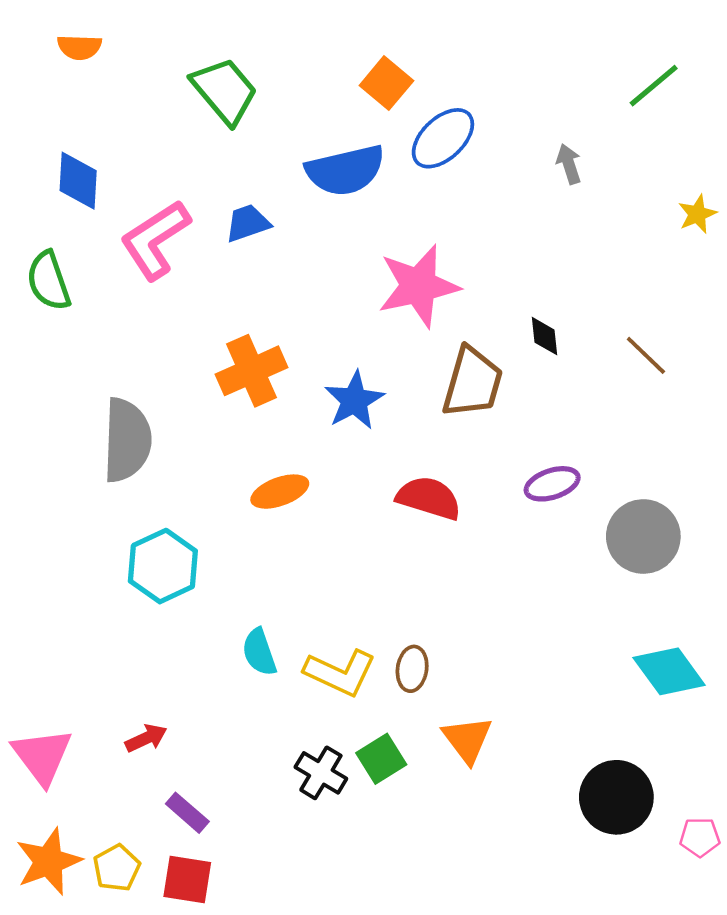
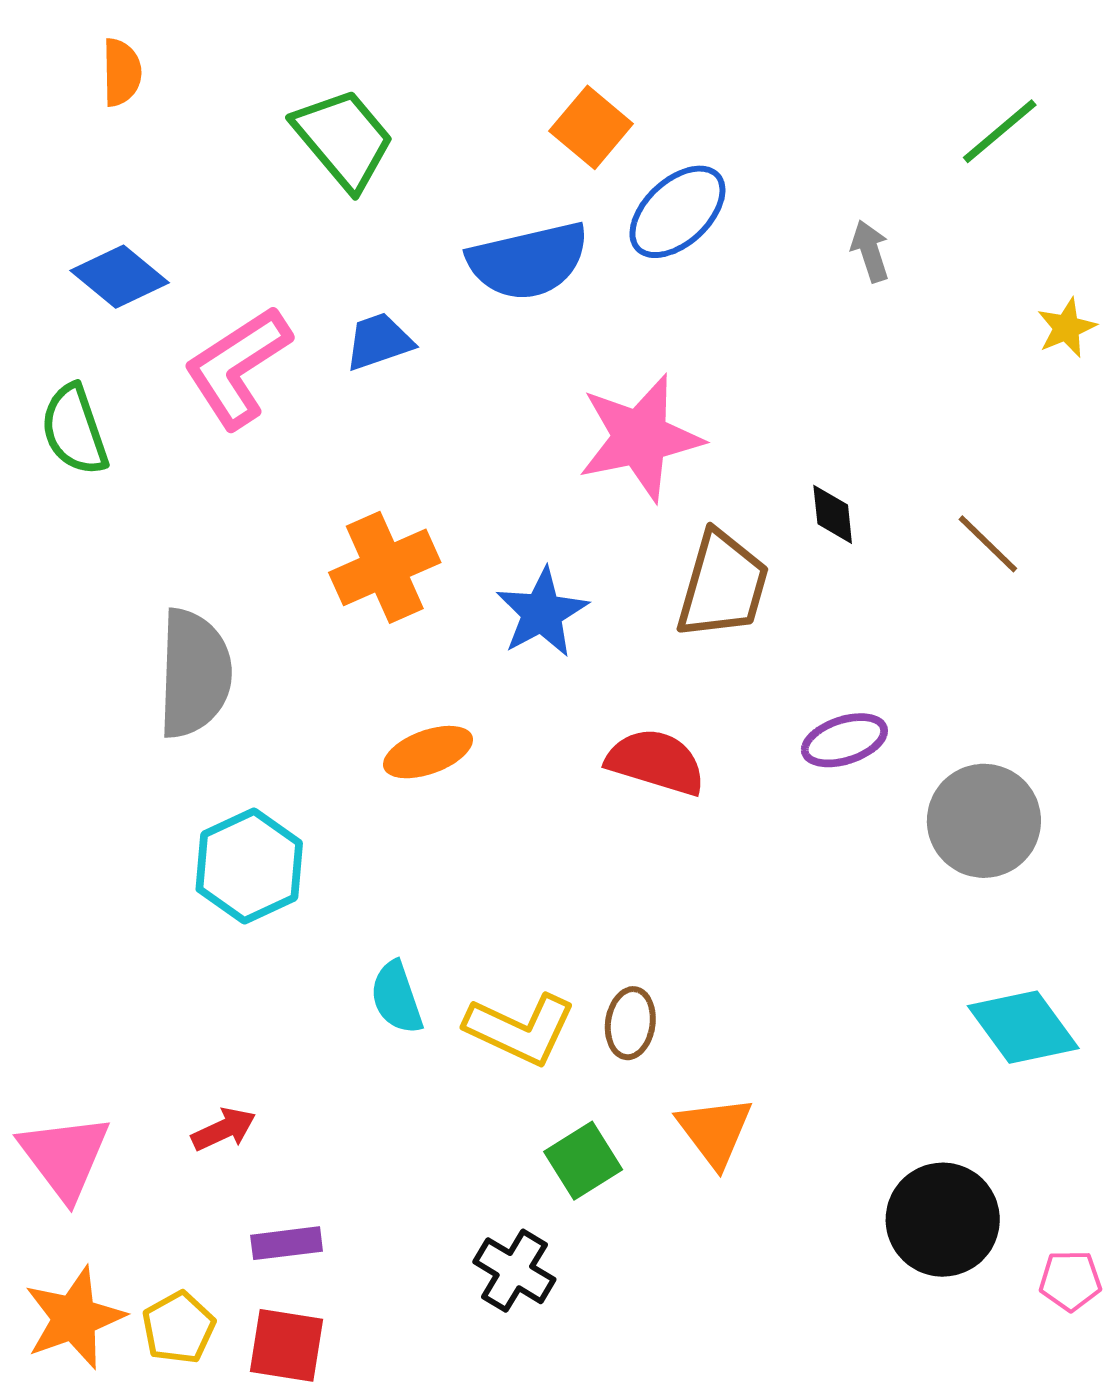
orange semicircle: (79, 47) -> (122, 72), turned -93
blue diamond: (78, 181) -> (120, 277), turned -54
black cross: (321, 773) -> (514, 1271), moved
purple rectangle: (187, 813) -> (287, 1243), turned -48

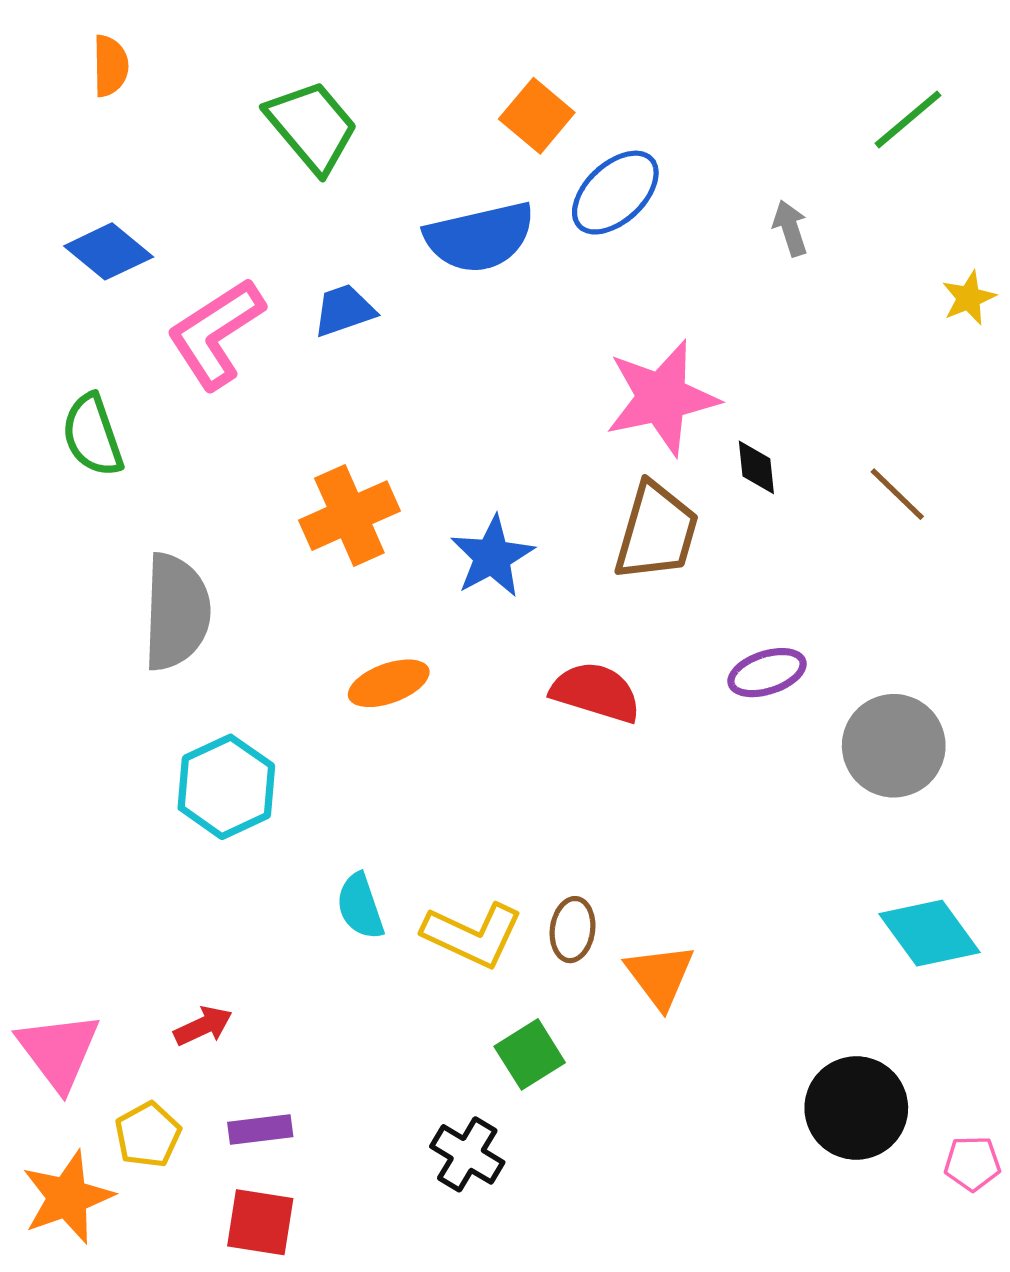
green semicircle: (74, 430) -> (92, 435), moved
pink star: (640, 438) -> (662, 398), moved
orange triangle: (715, 1131) -> (660, 976), moved
yellow pentagon: (179, 1328) -> (148, 1135), moved

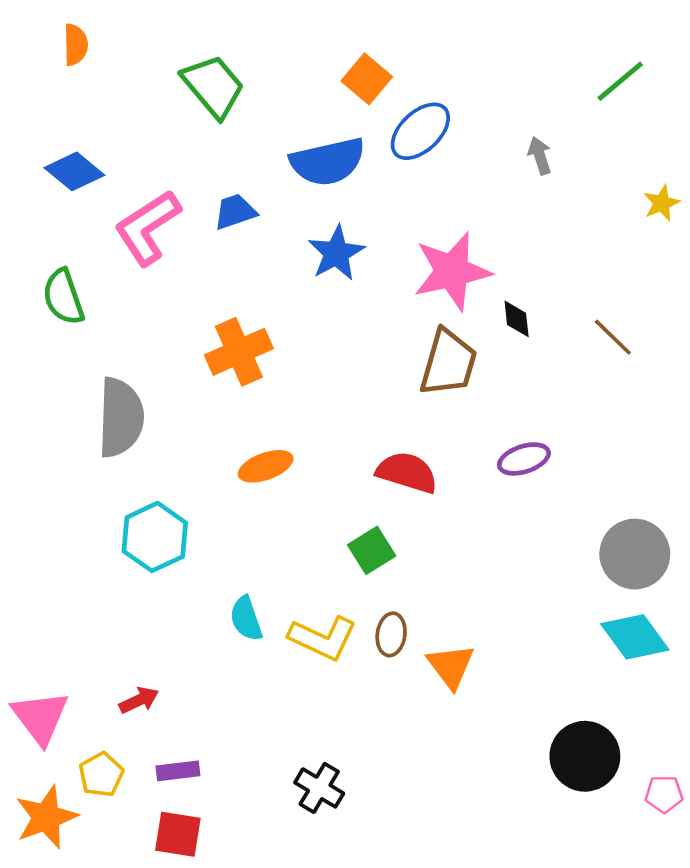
blue star: (492, 557) -> (336, 253), moved
gray circle: (894, 746) -> (635, 554), moved
green square: (530, 1054) -> (372, 550), moved

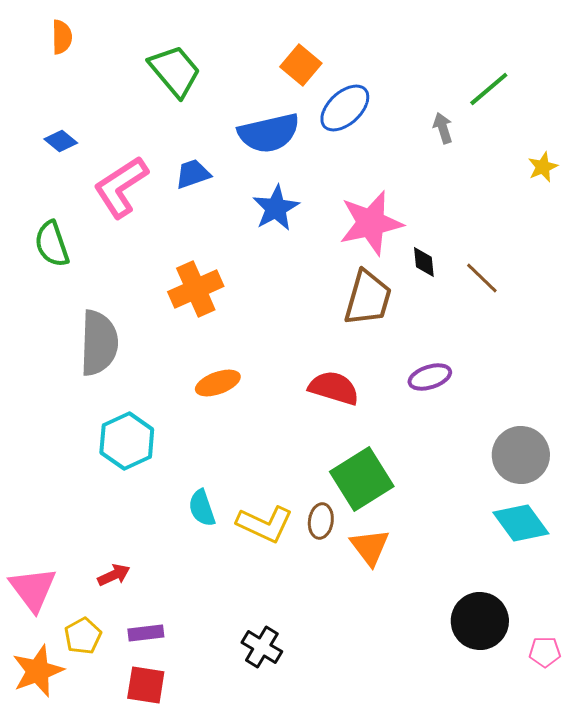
green line: (620, 81) -> (489, 89), moved
blue diamond: (74, 171) -> (61, 141), size x0.7
brown line: (613, 337) -> (482, 278), moved
green square: (372, 550) -> (362, 479), moved, size x1.6

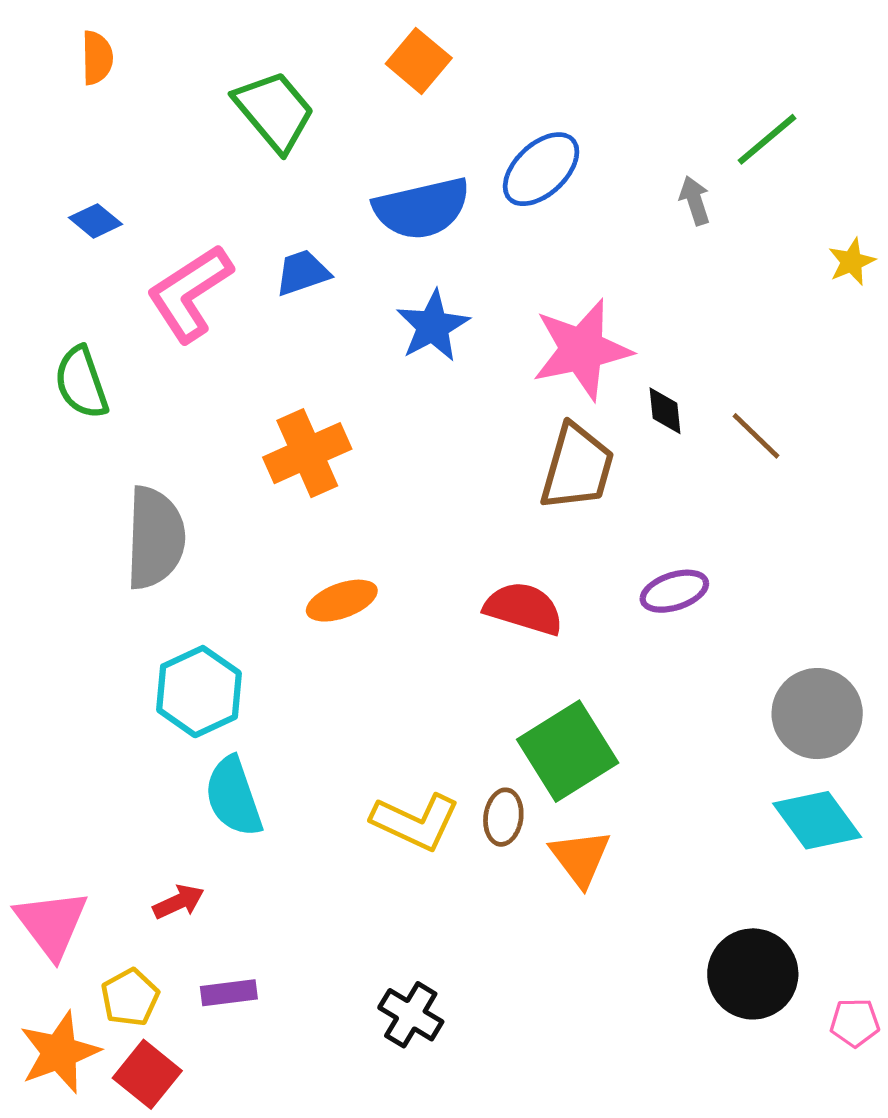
orange square: (301, 65) -> (419, 61), moved
cyan semicircle: (202, 508) -> (234, 797), moved, size x1.4
red square: (146, 685) -> (147, 1074), moved, turned 30

